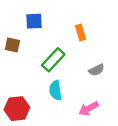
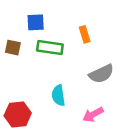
green rectangle: (53, 60) -> (50, 48), moved, turned 55
gray semicircle: (96, 70) -> (101, 74), size x1.5

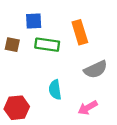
orange rectangle: (85, 34) -> (80, 32), size x1.5

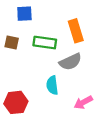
blue square: (34, 21) -> (24, 14), moved
gray semicircle: (96, 69) -> (70, 62), moved

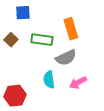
brown square: (12, 43) -> (11, 40), turned 32
pink arrow: (83, 102) -> (78, 83), moved

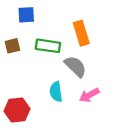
brown square: (11, 40) -> (12, 46), turned 32
gray semicircle: (66, 58) -> (75, 66), turned -110

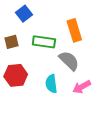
blue square: (26, 15) -> (24, 14), turned -35
red hexagon: (17, 110) -> (16, 75), moved

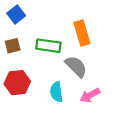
blue square: (24, 14) -> (16, 15), moved

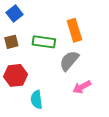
gray semicircle: (76, 66) -> (69, 61), turned -95
cyan semicircle: (56, 92) -> (37, 100), moved

